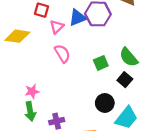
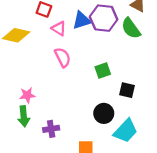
pink triangle: (57, 27) -> (59, 28), turned -48
green semicircle: (129, 57) -> (131, 28), moved
black square: (125, 80) -> (127, 90), turned -32

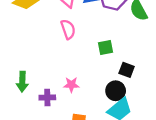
pink star: (27, 95) -> (71, 85), moved
black circle: (104, 113) -> (116, 91), moved

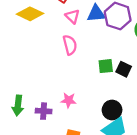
black square: (127, 70) -> (124, 69), moved
green arrow: (22, 82) -> (18, 105), moved

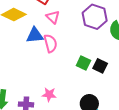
blue triangle: (96, 14) -> (35, 35), moved
green square: (106, 66) -> (83, 63), turned 32

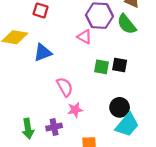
pink triangle: (53, 17) -> (85, 37), moved
pink semicircle: (50, 43) -> (65, 87), moved

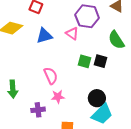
green semicircle: (127, 24) -> (116, 40), moved
blue triangle: (43, 53) -> (44, 36), moved
green arrow: (28, 129) -> (13, 89), moved

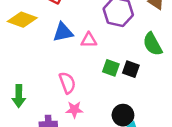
pink triangle: (72, 33) -> (89, 40), moved, turned -40

